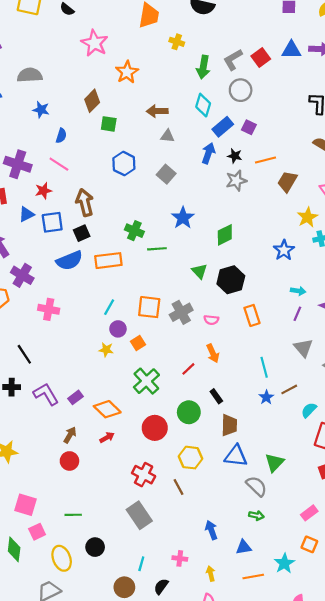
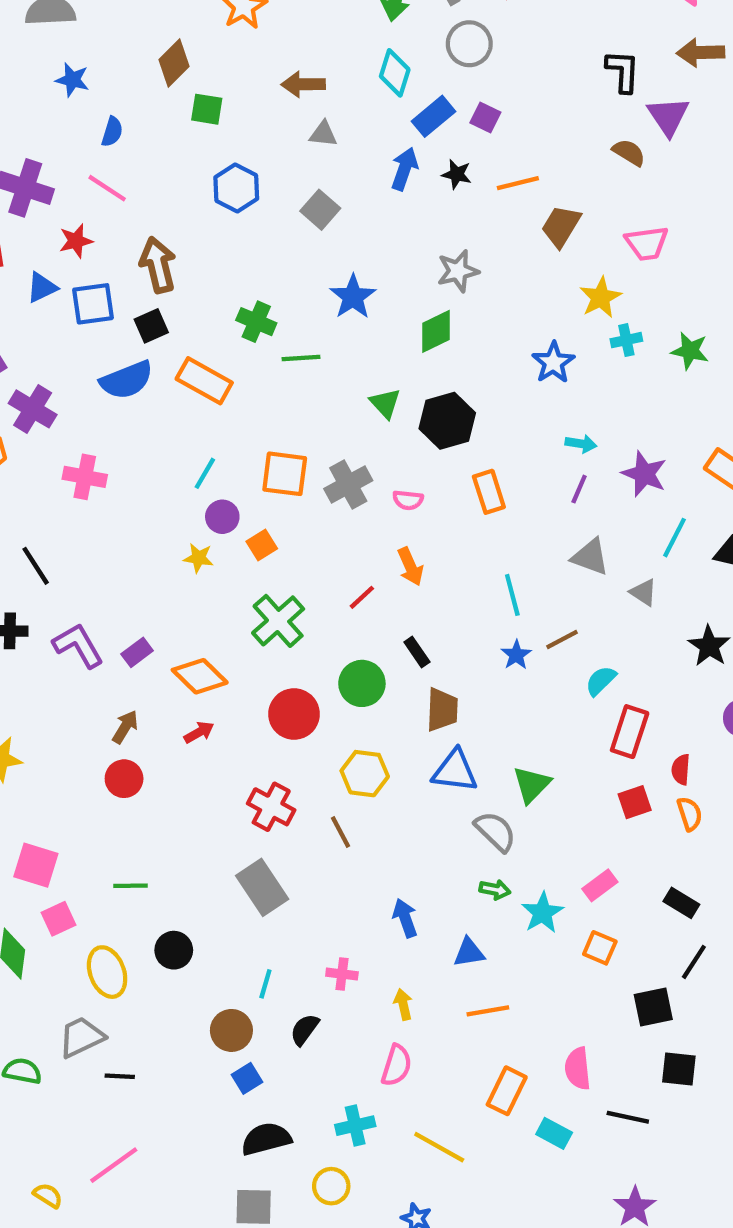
gray star: (236, 181) -> (458, 271), moved
orange rectangle: (108, 261) -> (204, 381), turned 36
gray triangle: (303, 348) -> (590, 557), turned -30
cyan star: (284, 563) -> (542, 913), moved

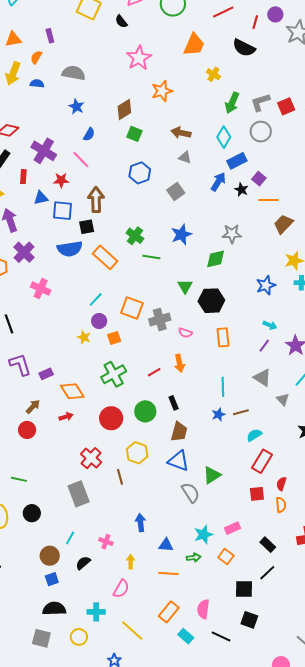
purple square: (485, 117) -> (259, 179), moved
green arrow: (495, 890) -> (194, 558), moved, turned -32

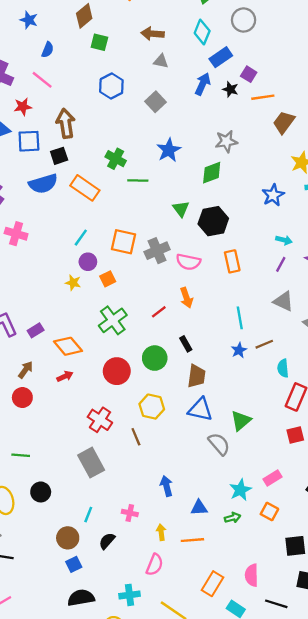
pink semicircle: (185, 333) -> (188, 262), size x1.5
cyan semicircle: (254, 435) -> (283, 368), turned -56
orange line: (168, 574) -> (192, 540), moved

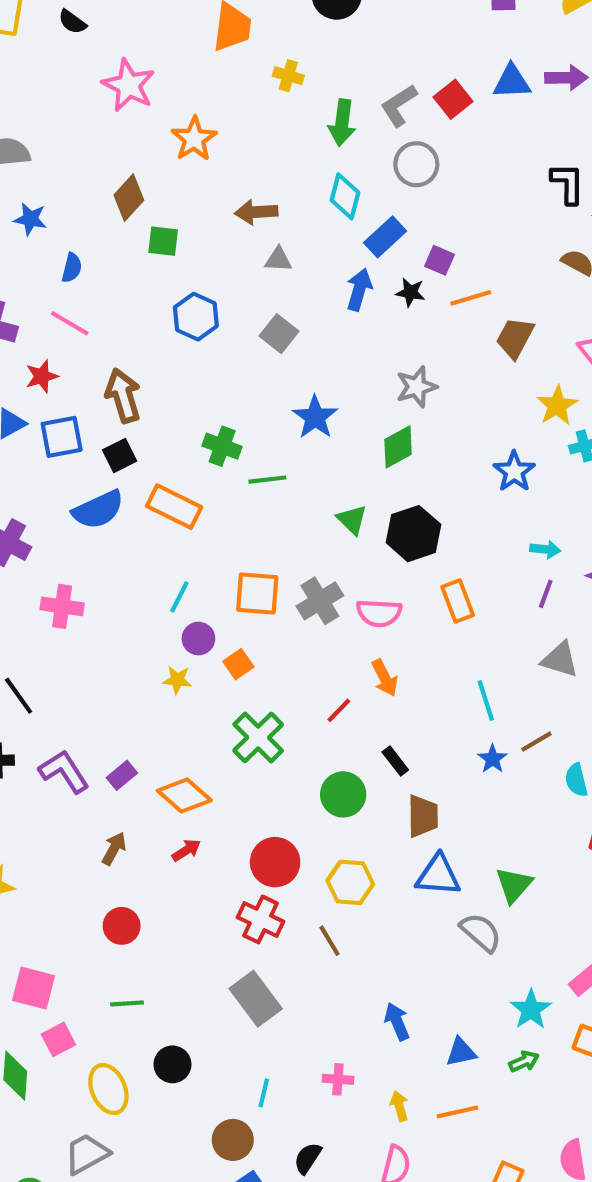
red circle: (117, 371) -> (275, 862), moved
red circle: (22, 398) -> (122, 926), moved
black semicircle: (107, 541) -> (308, 1158), moved

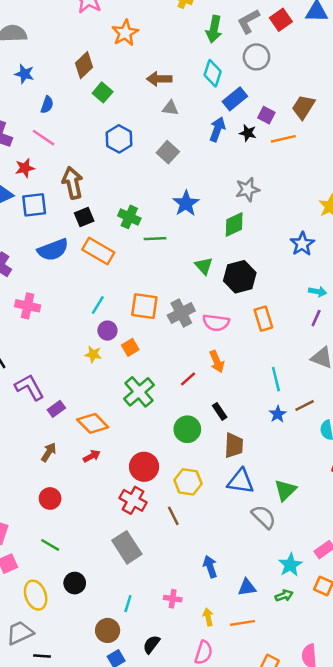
green square: (163, 241) -> (103, 92), turned 30
brown trapezoid: (515, 338) -> (303, 107), moved
black square: (120, 456) -> (84, 217), moved
purple L-shape: (64, 771) -> (29, 387), moved
green line: (127, 1003) -> (50, 545), turned 30

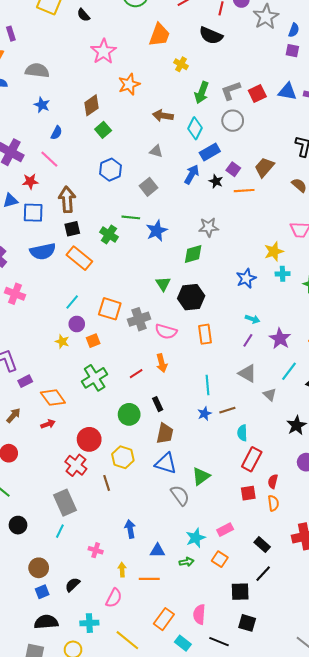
brown arrow: (159, 79) -> (163, 116), moved
green line: (155, 239) -> (131, 217), moved
cyan line: (128, 604) -> (60, 531), moved

